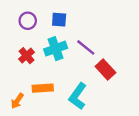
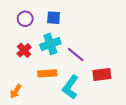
purple line: (86, 47) -> (76, 55), moved
red rectangle: (105, 70) -> (102, 74), moved, turned -54
orange rectangle: (43, 88) -> (47, 73), moved

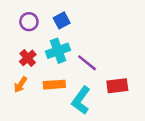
blue square: (54, 18) -> (62, 20), turned -32
orange arrow: (16, 91) -> (20, 85), moved

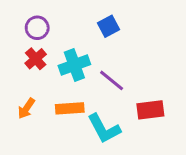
blue square: (62, 20) -> (109, 26), moved
red cross: (28, 58) -> (36, 59), moved
cyan L-shape: (81, 100) -> (104, 129), turned -64

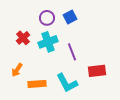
purple circle: (37, 28) -> (47, 18), moved
purple line: (112, 80) -> (72, 52), turned 30
orange rectangle: (70, 108) -> (37, 84), moved

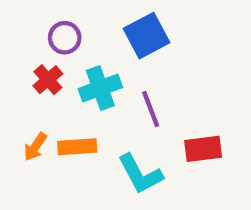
blue square: (70, 17) -> (146, 36), size x1.5
purple circle: (47, 18) -> (65, 38), moved
orange rectangle: (37, 84) -> (77, 147), moved

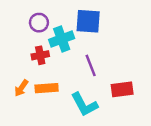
blue square: (146, 36) -> (88, 21), turned 32
red cross: (48, 80) -> (40, 55), moved, turned 30
cyan cross: (100, 88) -> (62, 39), moved

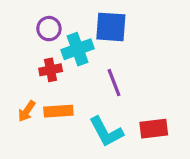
red rectangle: (122, 89) -> (154, 129), moved

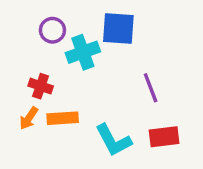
red cross: (51, 70) -> (41, 86), moved, turned 30
purple line: (114, 83) -> (151, 88), moved

